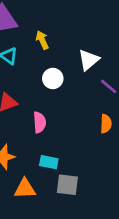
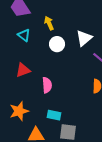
white circle: (53, 79) -> (57, 44), moved

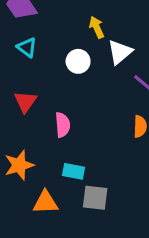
yellow arrow: (49, 23) -> (97, 27), moved
red triangle: (23, 70) -> (25, 102), turned -35

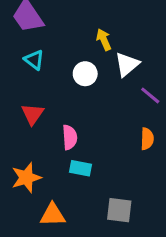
cyan rectangle: (73, 171) -> (81, 168), moved
gray square: (95, 198) -> (119, 210), moved

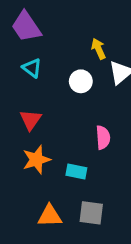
pink semicircle: (70, 137) -> (103, 137), moved
orange star: (26, 178) -> (36, 160), moved
gray square: (119, 210) -> (91, 213), moved

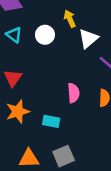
white circle: (81, 81) -> (45, 35), moved
gray square: (91, 213) -> (64, 156), turned -30

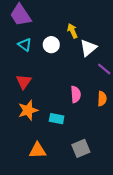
gray square: (64, 156) -> (81, 148), moved

